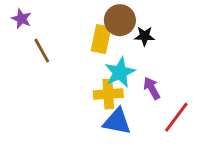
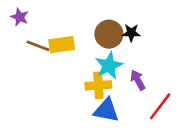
brown circle: (120, 20) -> (109, 34), moved
yellow rectangle: (101, 39) -> (62, 45), moved, turned 70
brown line: (42, 51) -> (38, 46), turned -40

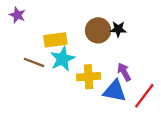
brown line: (38, 46) -> (34, 62), moved
cyan star: (109, 66) -> (62, 59), moved
blue triangle: (106, 110) -> (115, 91), moved

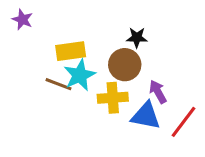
black star: (118, 29) -> (137, 38), moved
brown circle: (98, 30) -> (125, 65), moved
brown line: (34, 62) -> (59, 84), moved

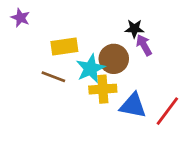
black star: (137, 38) -> (134, 29), moved
cyan star: (80, 75) -> (90, 68), moved
purple arrow: (158, 92) -> (144, 45), moved

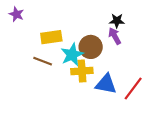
black star: (134, 29) -> (117, 21), moved

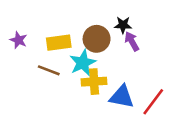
purple star: (16, 14) -> (19, 40), moved
black star: (117, 21) -> (123, 25), moved
brown circle: (91, 47) -> (97, 39), moved

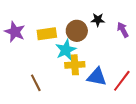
purple star: (19, 40) -> (15, 32), size x1.5
purple arrow: (132, 41) -> (123, 30), moved
brown line: (49, 70) -> (36, 83), moved, turned 42

